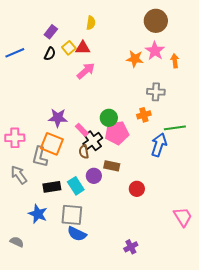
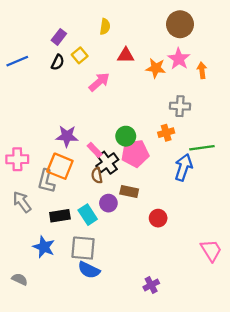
red triangle: (83, 48) -> (126, 55), moved

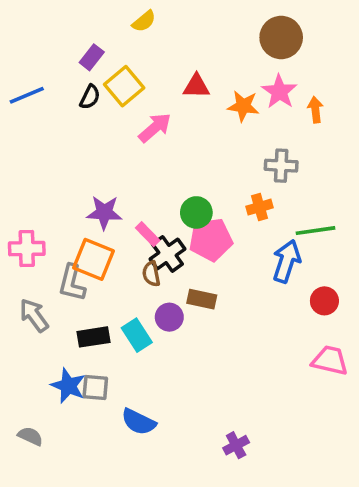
yellow semicircle: (105, 27) -> (144, 21), moved, turned 42
yellow square: (80, 55) -> (124, 86), size x1.5
red circle: (158, 218) -> (324, 301), moved
gray square: (83, 248) -> (95, 387), moved, size x0.7
pink trapezoid: (211, 250) -> (330, 360), moved, turned -45

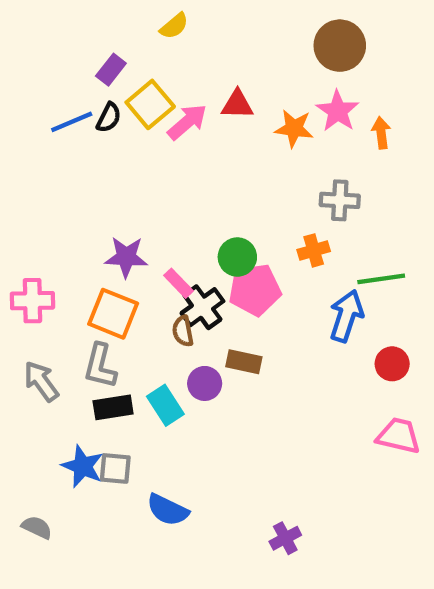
blue line: (27, 95) -> (72, 122), moved
pink arrow: (155, 128) -> (187, 122), moved
gray L-shape: (72, 283) -> (100, 366), moved

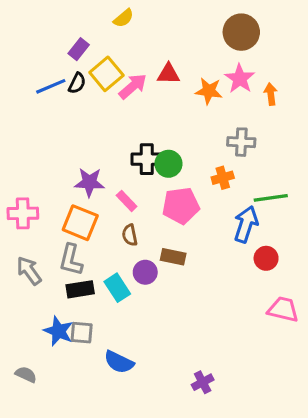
green circle: (237, 257) -> (168, 164), moved
black cross: (202, 307) -> (147, 159), moved, turned 36
red circle: (392, 364) -> (266, 258), moved

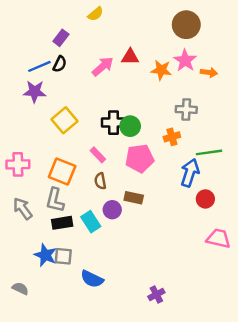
yellow square: (106, 74) -> (64, 120), moved
orange arrow: (271, 94) -> (209, 72), turned 105
purple star: (89, 182) -> (35, 92), moved

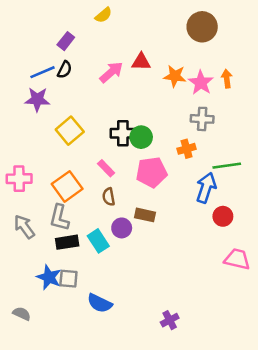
pink star: (185, 60) -> (201, 83), moved
orange arrow: (209, 72) -> (227, 79), turned -105
orange square: (62, 172) -> (67, 186), turned 32

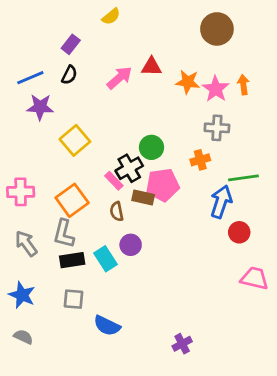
blue line: (42, 72) -> (30, 78), moved
black cross: (123, 133) -> (129, 168), moved, turned -30
brown rectangle: (145, 215) -> (143, 197), moved
blue star: (49, 277) -> (22, 295), moved

